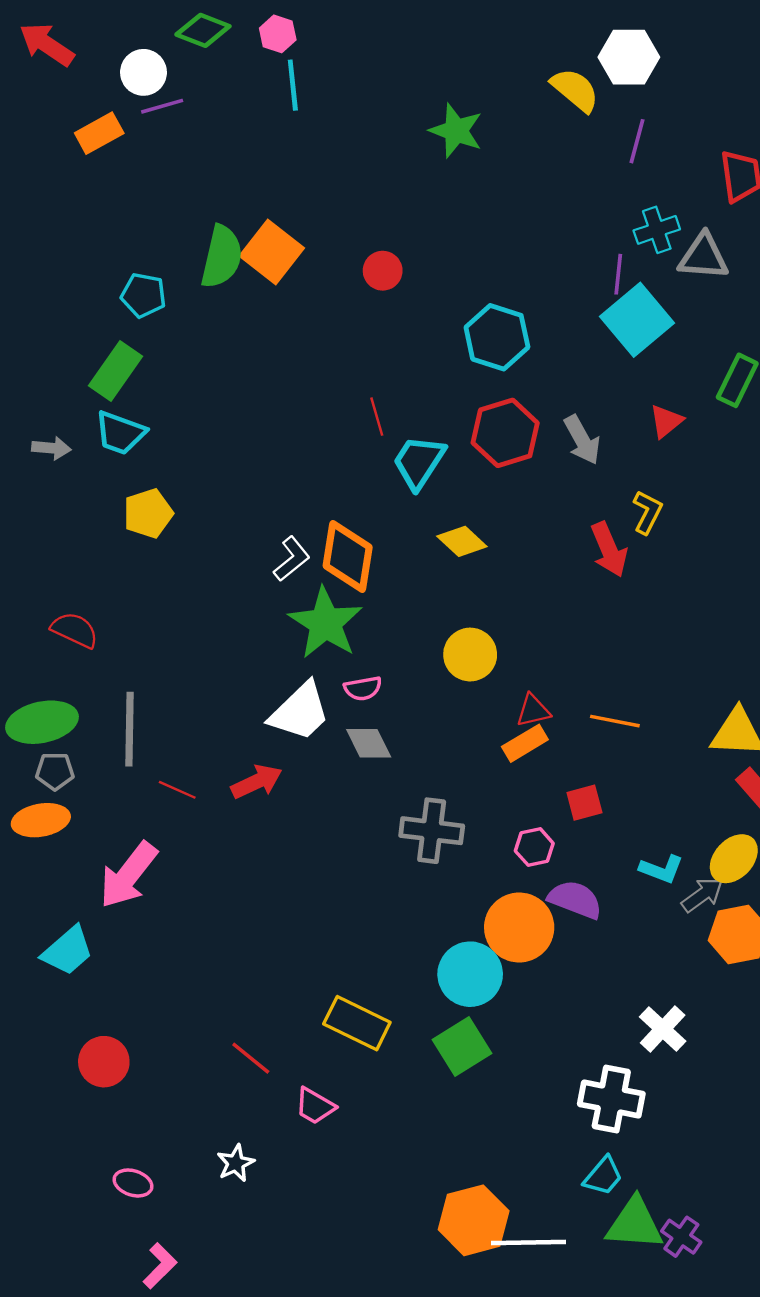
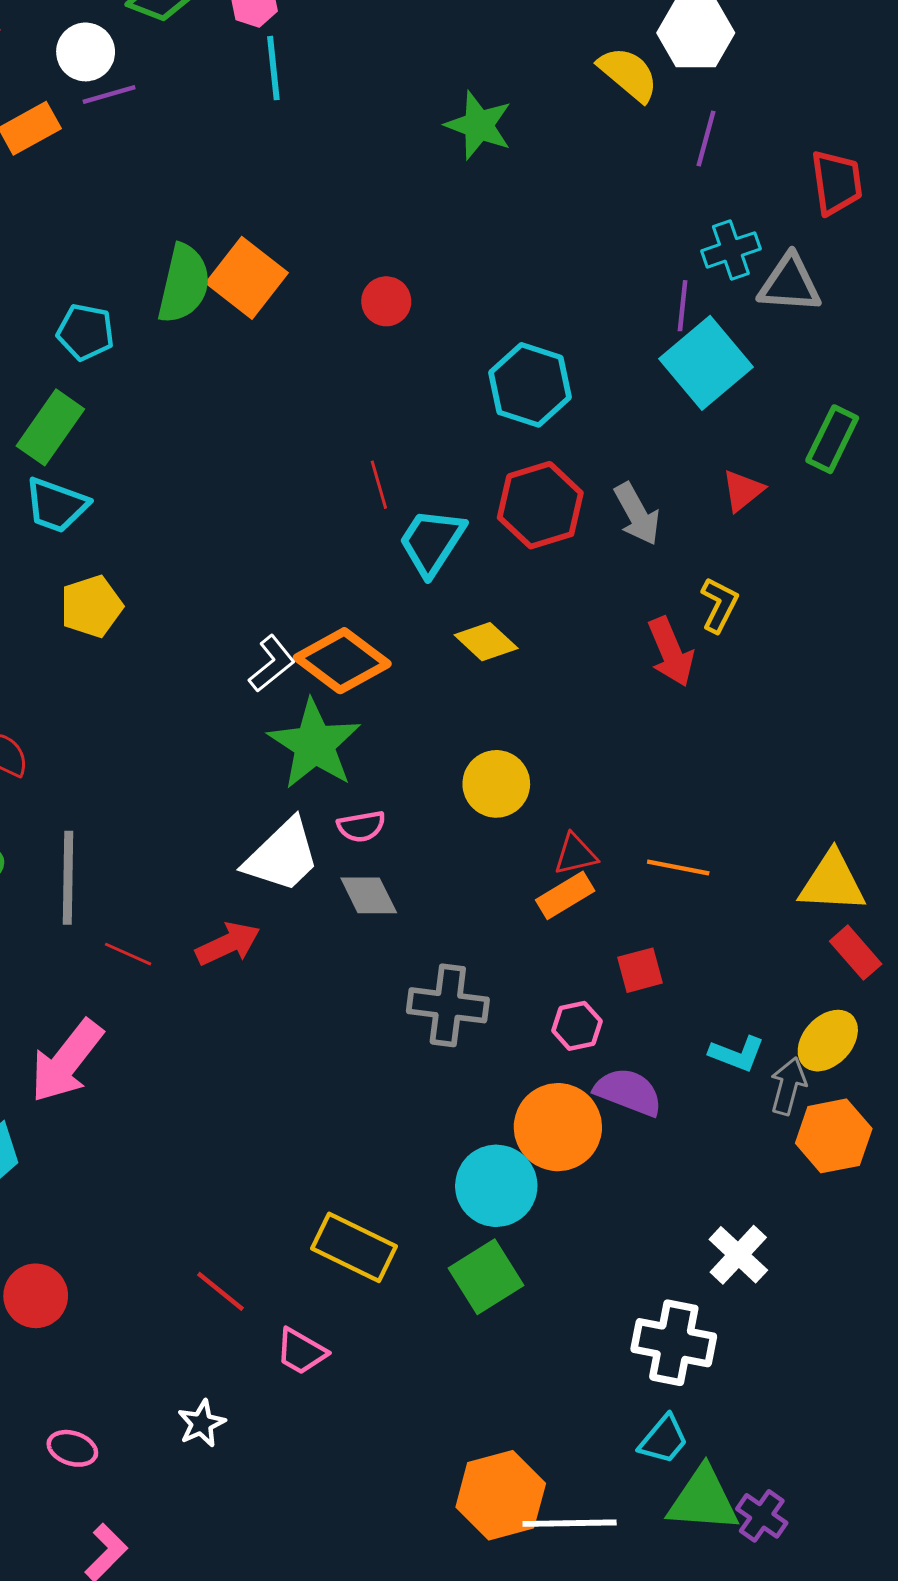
orange diamond: (348, 557) -> (342, 661), turned -62
gray arrow: (702, 895) -> (788, 1086), turned -39

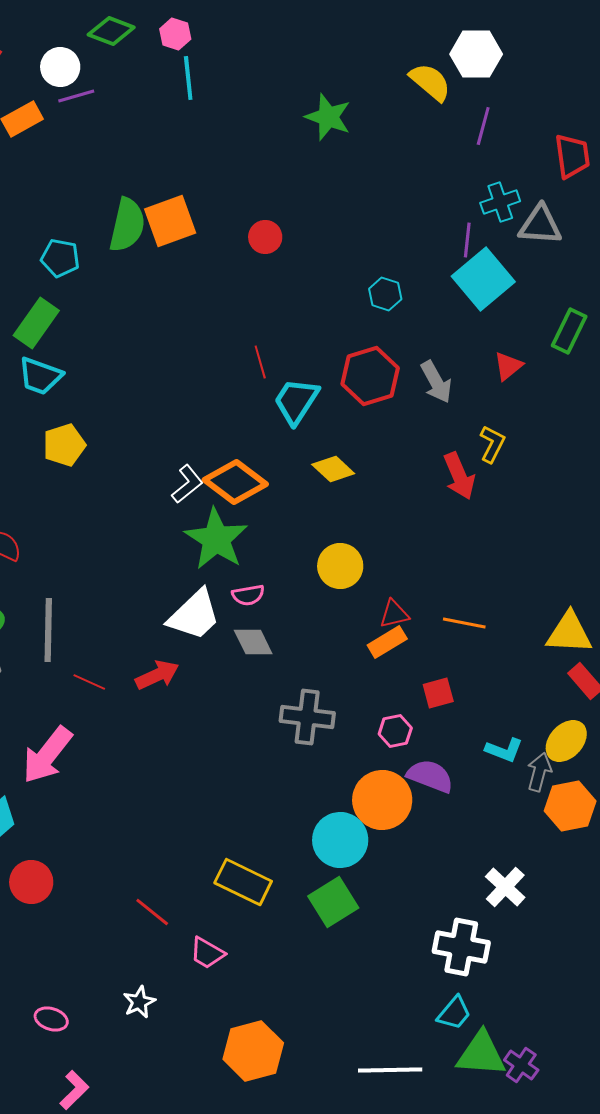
orange square: (247, 278) -> (170, 221), turned 32
cyan hexagon: (530, 385) -> (385, 294), moved, size x0.6
red circle: (36, 1296) -> (31, 882), moved
orange hexagon: (501, 1495) -> (253, 1051), moved

